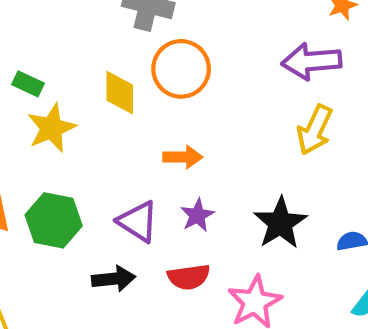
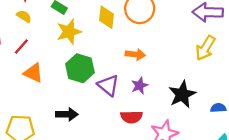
green hexagon: (54, 220) -> (80, 68), moved
black arrow: (114, 279) -> (67, 114), moved

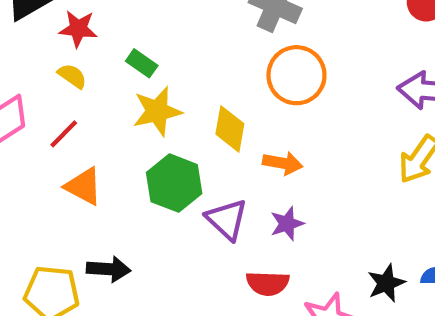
yellow diamond: (106, 17) -> (230, 129), moved
black star: (182, 94) -> (386, 283), moved, size x0.7
black arrow: (67, 114) -> (109, 269), moved

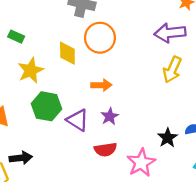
green rectangle: (142, 63) -> (16, 37), moved
yellow diamond: (230, 129) -> (67, 53), moved

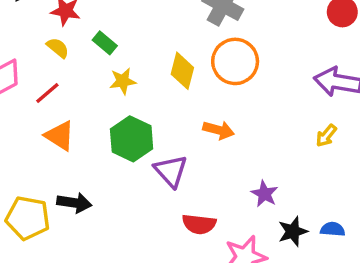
green rectangle: (16, 37) -> (105, 43), moved
yellow star: (31, 70) -> (123, 81), size x0.7
yellow arrow: (172, 70) -> (326, 136), size x0.6
purple star: (110, 116) -> (264, 194), moved, turned -30

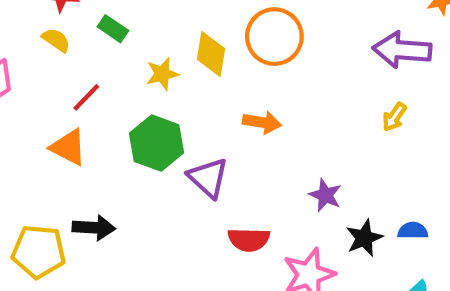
yellow star: (123, 81) -> (162, 74), moved
red line: (47, 93) -> (86, 97), moved

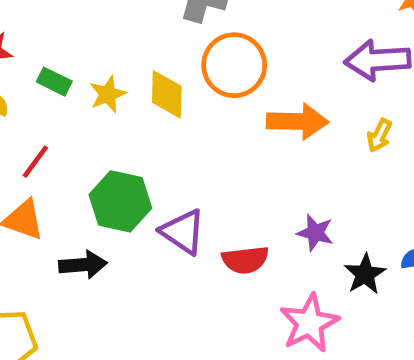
yellow star: (162, 74) -> (108, 94), moved
orange arrow: (262, 122) -> (297, 121), moved, size x1.4
black arrow: (94, 228) -> (83, 265), moved
red semicircle: (249, 240) -> (245, 260), moved

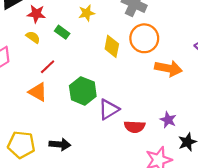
yellow star: (108, 94) -> (87, 13), moved
purple triangle: (183, 232) -> (109, 109), turned 45
black arrow: (83, 265) -> (60, 144), moved

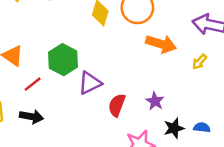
red line: (48, 67) -> (33, 84), moved
red semicircle: (135, 127) -> (117, 105), turned 102

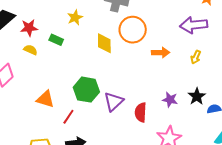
orange arrow: (161, 44) -> (161, 53), size x0.7
black star: (174, 128) -> (197, 96), moved

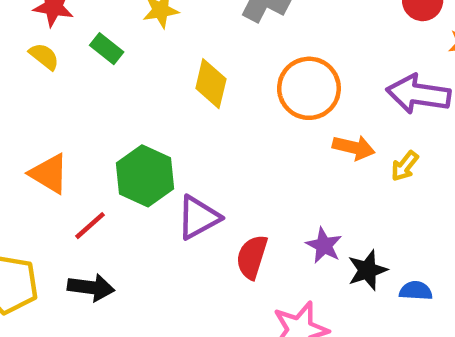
orange circle: (133, 30) -> (309, 88), moved
orange arrow: (161, 53) -> (354, 147), moved
black star: (197, 96) -> (367, 270), moved

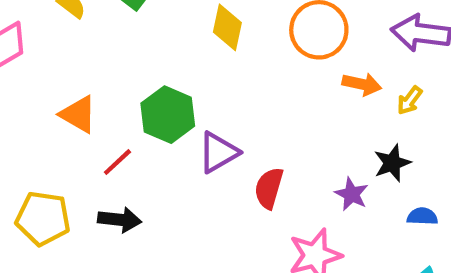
purple star: (324, 245) -> (352, 194), moved
black star: (367, 270) -> (392, 163), moved

